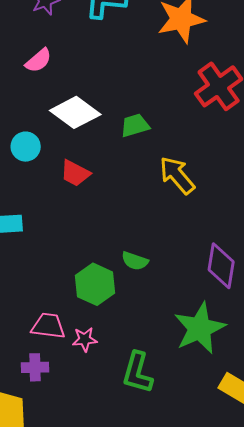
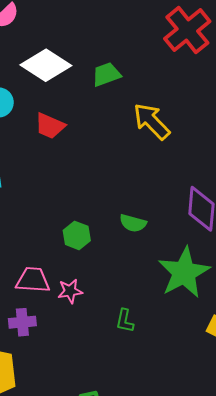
green semicircle: (135, 261) -> (133, 223), moved
green hexagon: (95, 284) -> (77, 235), size x0.7
green L-shape: (137, 373) -> (125, 321), size x0.6

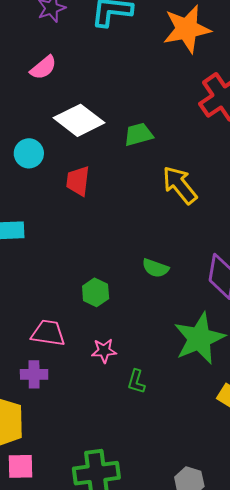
red trapezoid: (50, 126) -> (78, 181), turned 68
green semicircle: (133, 223) -> (155, 268), moved
pink star: (70, 291) -> (104, 351), moved

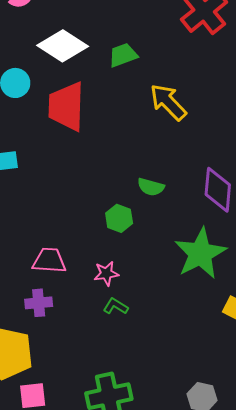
red trapezoid: (78, 181) -> (66, 106), size x1.6
green hexagon: (96, 292) -> (119, 218), moved
green L-shape: (136, 381) -> (116, 306), moved, turned 110

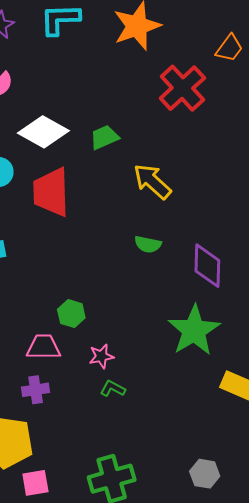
green semicircle: (151, 187) -> (148, 244), moved
green hexagon: (119, 218) -> (71, 314), moved

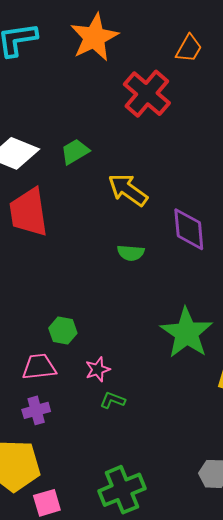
purple diamond: (207, 266) -> (189, 229), moved

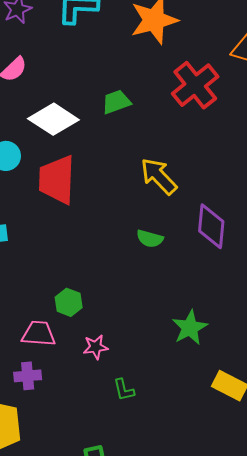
green trapezoid: (75, 152) -> (116, 102), moved
green star: (187, 333) -> (190, 328), size x0.7
green L-shape: (113, 400) -> (124, 390), moved, turned -135

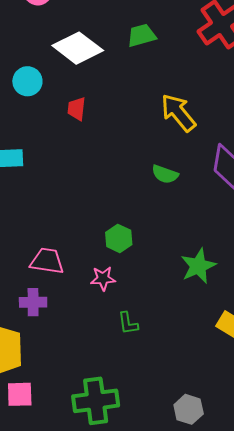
red trapezoid: (57, 180) -> (77, 109), size x0.5
green hexagon: (69, 302) -> (119, 238), moved

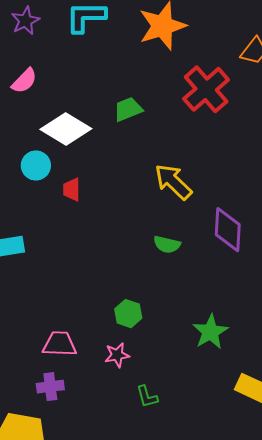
cyan circle: (27, 81) -> (36, 165), moved

